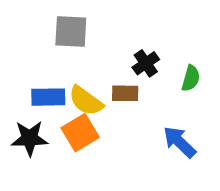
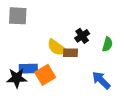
gray square: (71, 31) -> (18, 16), moved
blue rectangle: (48, 97) -> (28, 69), moved
yellow semicircle: (86, 101) -> (57, 47), moved

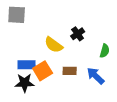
green semicircle: (107, 44) -> (105, 51), moved
brown rectangle: (71, 53) -> (70, 71), moved
black star: (17, 78) -> (25, 83), moved

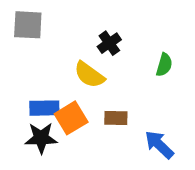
black cross: (78, 34) -> (109, 43), moved
green semicircle: (105, 51) -> (164, 65), moved
blue arrow: (96, 76) -> (159, 145), moved

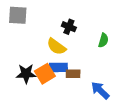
black cross: (109, 43) -> (69, 27), turned -32
blue rectangle: (44, 108) -> (58, 67), moved
black star: (41, 138) -> (26, 74), moved

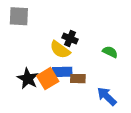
black cross: (69, 27) -> (70, 39), moved
green semicircle: (103, 40) -> (110, 52), moved, turned -80
black star: (26, 74) -> (28, 79), turned 30

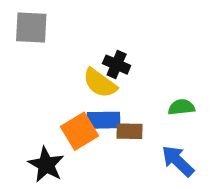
green semicircle: (110, 52) -> (181, 107), moved, turned -32
black star: (28, 79) -> (46, 165), moved

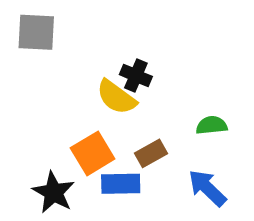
blue rectangle: (104, 120) -> (121, 184), moved
brown rectangle: (130, 131) -> (151, 153), turned -30

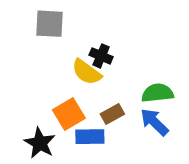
gray square: (36, 32) -> (49, 24), moved
green semicircle: (212, 125) -> (158, 93), size x1.4
blue arrow: (207, 188) -> (154, 122), moved

